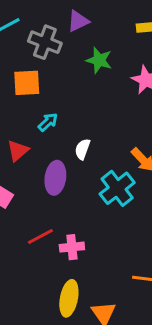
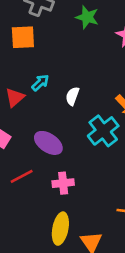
cyan arrow: (48, 122) -> (40, 83), moved
purple ellipse: (55, 178) -> (48, 143), moved, turned -64
red line: (40, 237) -> (22, 176), moved

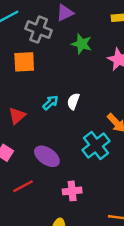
cyan arrow: (40, 83) -> (51, 103), moved
white semicircle: (72, 96) -> (73, 101), moved
pink cross: (63, 183) -> (72, 191), moved

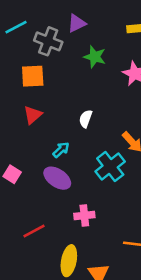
cyan arrow: (51, 103) -> (61, 150), moved
red triangle: (17, 116) -> (33, 115), moved
red line: (23, 186) -> (34, 231), moved

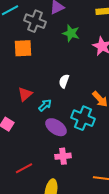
red triangle: (33, 115) -> (25, 94), moved
cyan cross: (110, 166) -> (83, 118), turned -30
purple ellipse: (57, 178) -> (56, 127), moved

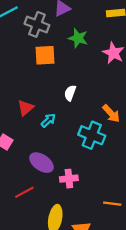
orange square: (23, 48) -> (45, 55), moved
purple ellipse: (56, 127) -> (42, 163), moved

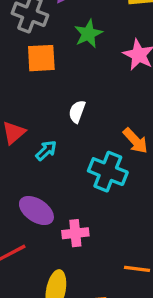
green star: (78, 38) -> (88, 34), turned 30

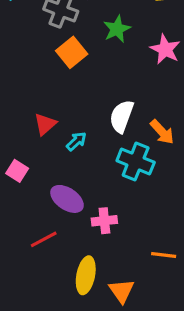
orange square: (41, 58) -> (72, 52), turned -36
white semicircle: (77, 112) -> (122, 116), moved, size x1.5

